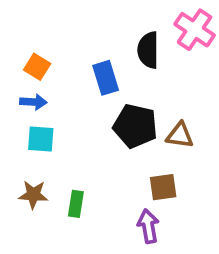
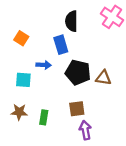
black semicircle: (148, 50) -> (71, 21), moved
blue arrow: (33, 102) -> (44, 65), moved
brown square: (163, 187) -> (77, 109), moved

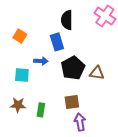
black pentagon: (78, 72) -> (73, 68), turned 30

